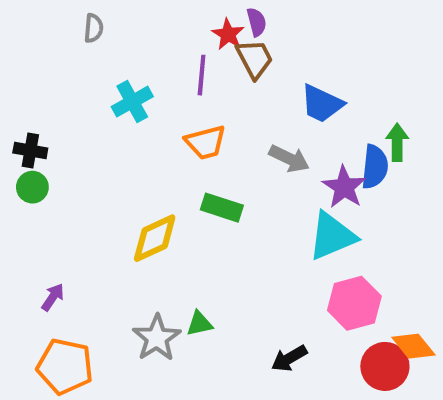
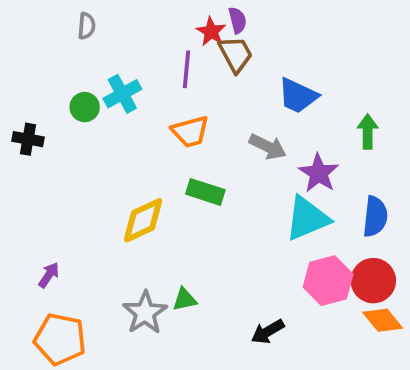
blue semicircle: (375, 167) -> (375, 216), moved
green circle: (32, 187) -> (85, 107), moved
red circle: (385, 366) -> (373, 281), moved

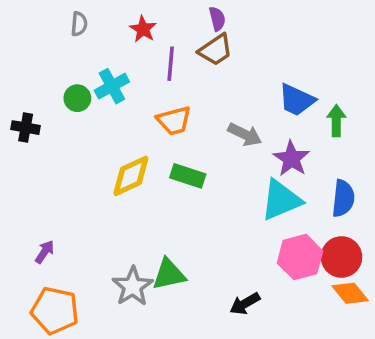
red star: (211, 32) -> (143, 29), moved
brown trapezoid: (236, 54) -> (215, 50), turned 84
blue trapezoid: (298, 96) -> (297, 100), moved
yellow diamond: (143, 220) -> (131, 176), moved
green triangle: (185, 300) -> (169, 274), size x1.5

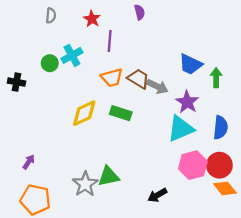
brown trapezoid: (215, 50) -> (138, 79), moved, turned -115

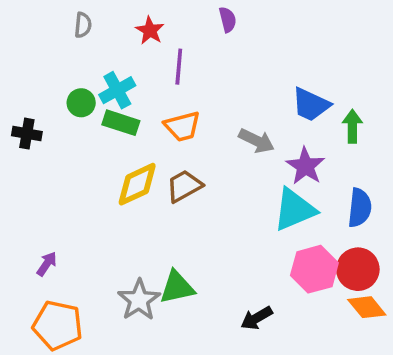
brown trapezoid: (138, 79) -> (184, 186), moved, turned -60
green rectangle: (121, 113) -> (121, 123), moved

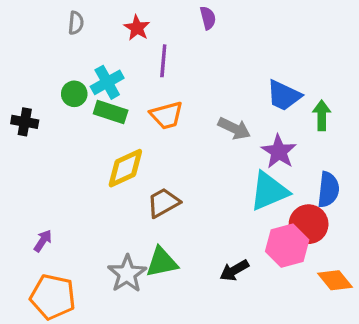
brown trapezoid: (184, 186) -> (163, 203), moved
red circle: (358, 269) -> (309, 224), moved
black arrow: (257, 318) -> (234, 270), moved

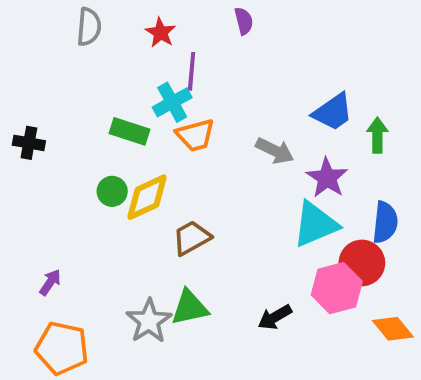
gray semicircle: (76, 23) -> (89, 27), size x1.4
cyan cross: (107, 82) -> (172, 102), moved
green circle: (74, 94) -> (112, 191), moved
blue trapezoid: (284, 95) -> (333, 112), turned -60

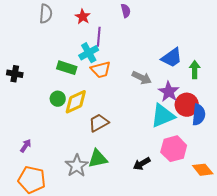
red circle: (362, 263) -> (187, 105), moved

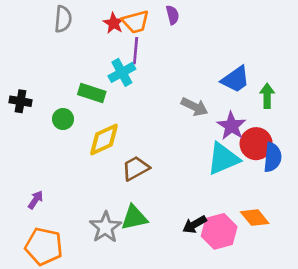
orange trapezoid: (101, 70) -> (136, 22), moved
green circle: (58, 99) -> (63, 119), moved
pink hexagon: (174, 149) -> (219, 231), moved
orange diamond: (203, 170) -> (255, 218), moved

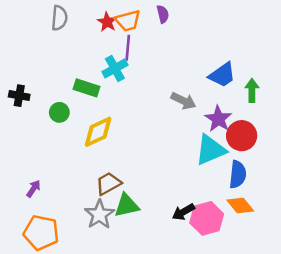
blue semicircle: (273, 157) -> (238, 174), moved
brown trapezoid: (136, 168) -> (108, 183), moved

